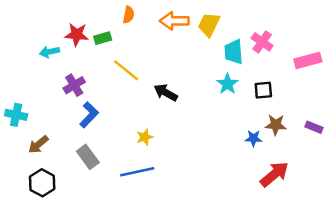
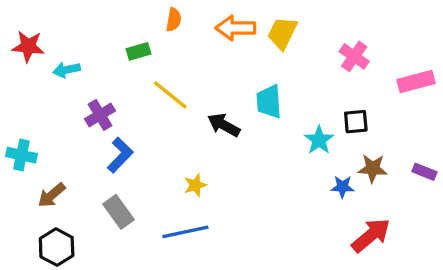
red star: (77, 34) -> (28, 46), moved
cyan trapezoid: (234, 52) -> (269, 102), moved
cyan star: (227, 84) -> (319, 140), moved

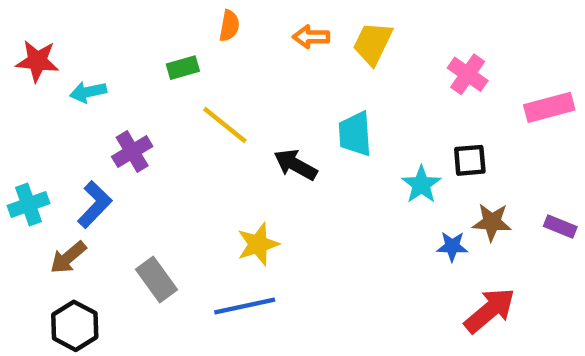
orange arrow: (235, 28) -> (311, 37), size x0.7
cyan cross: (21, 155) -> (28, 204), turned -32
blue L-shape: (120, 155) -> (95, 204), moved
yellow star: (195, 185) -> (258, 244), size x1.4

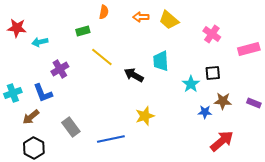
yellow trapezoid: (373, 43) -> (169, 20), turned -75
blue L-shape: (95, 204) -> (43, 93), turned 115
yellow star: (258, 244) -> (145, 116), moved

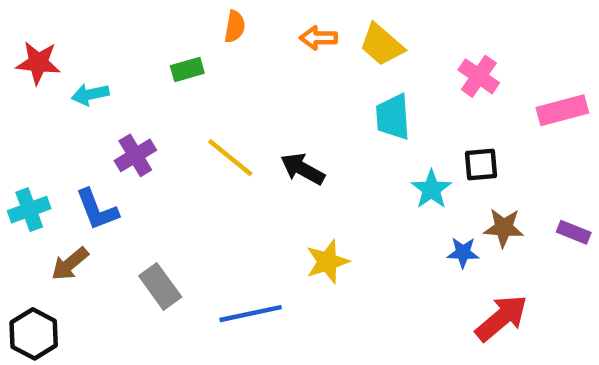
yellow line: (102, 57) -> (230, 158), moved
cyan trapezoid: (161, 61) -> (393, 117), moved
black hexagon: (34, 148) -> (34, 334), moved

